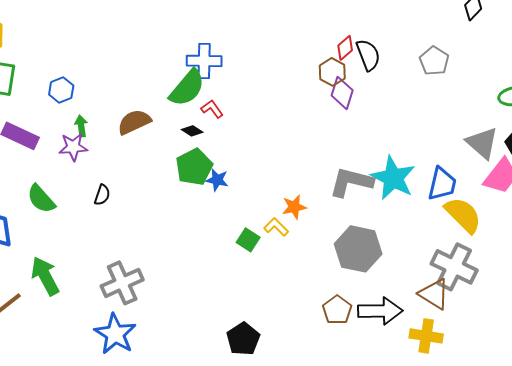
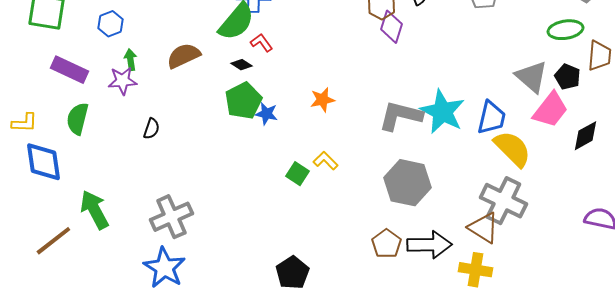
green semicircle: (41, 199) -> (77, 119), moved, turned 56
orange star: (294, 207) -> (322, 100), moved

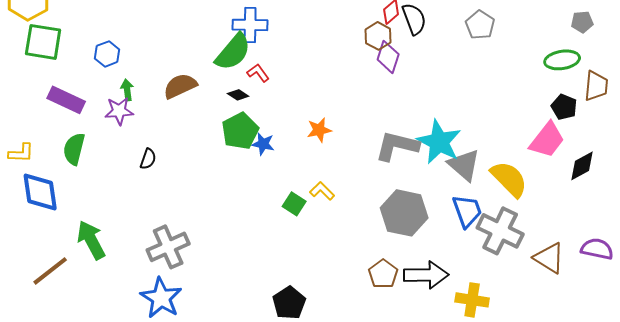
gray triangle: (531, 77) -> (464, 165), moved
blue trapezoid: (491, 118) -> (467, 211), moved, turned -33
brown triangle: (483, 228) -> (549, 258), moved

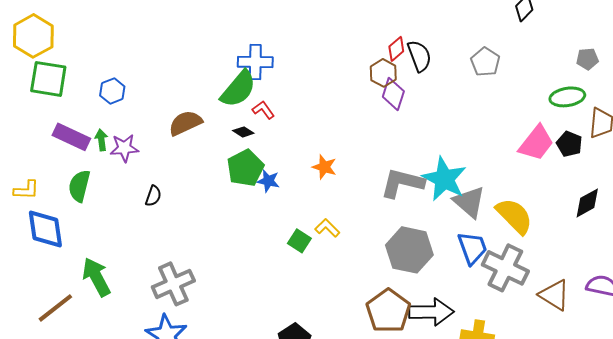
green arrow: (127, 90) -> (101, 140), moved
orange star: (319, 130) -> (324, 167), turned 30
pink trapezoid: (547, 140) -> (536, 143), moved
brown pentagon: (383, 274) -> (388, 311), size x1.5

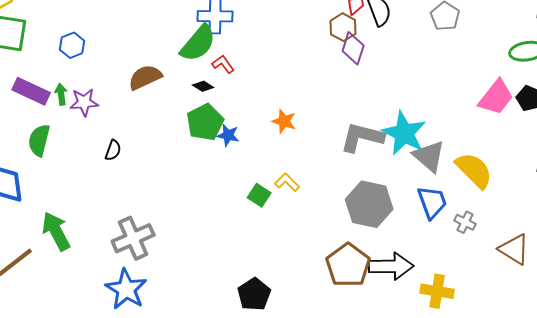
gray cross: (505, 268) -> (465, 222), size x0.5

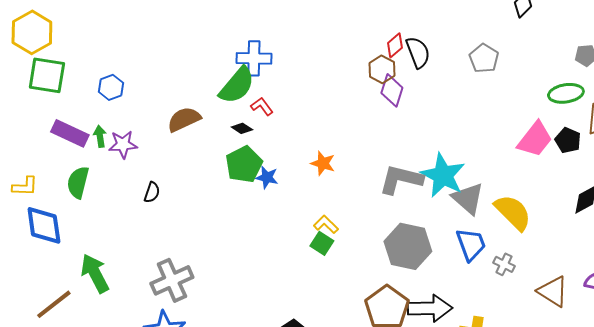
green square: (259, 195) -> (322, 243), moved

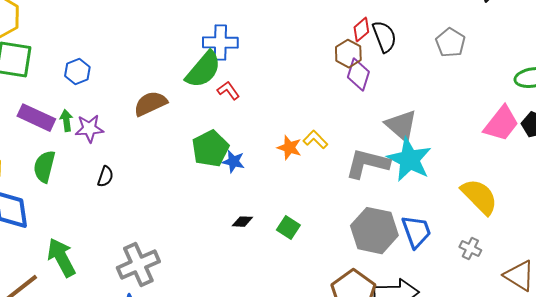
black diamond: (242, 128) -> (242, 222), moved, turned -30
black semicircle: (152, 192) -> (105, 177), moved
gray triangle: (468, 198) -> (401, 126), moved
yellow L-shape: (326, 224) -> (315, 140), moved
blue trapezoid: (471, 244) -> (416, 232), moved

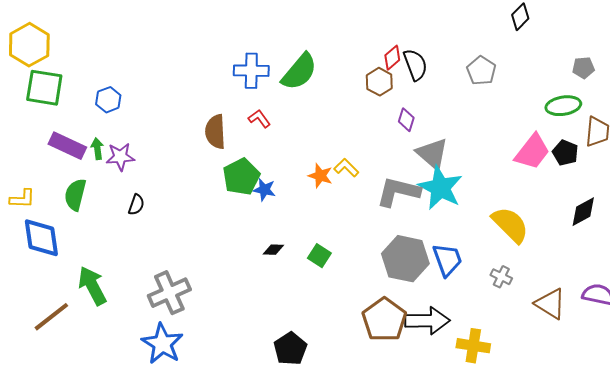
green semicircle: (203, 70) -> (299, 72), moved
purple diamond: (358, 75) -> (406, 120), moved, size x0.7
brown semicircle: (150, 104) -> (215, 132), moved, turned -68

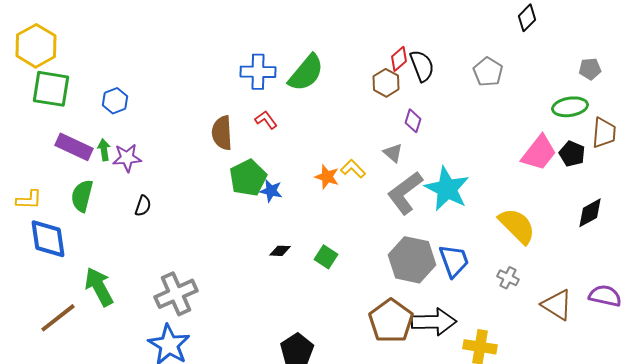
gray triangle: (432, 154) -> (393, 153), moved, size x0.6
gray L-shape: (398, 192) -> (405, 193), turned -51

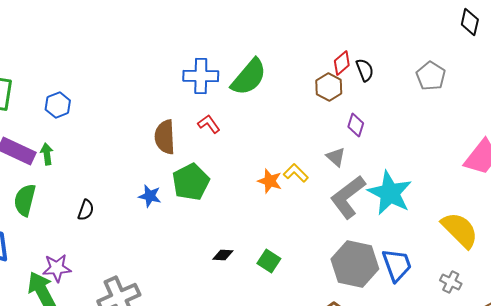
black diamond: (527, 18) -> (470, 22), turned -32
black semicircle: (422, 66) -> (365, 70), size x0.7
purple star: (127, 158) -> (57, 268), moved
blue star: (271, 191) -> (150, 196), moved

